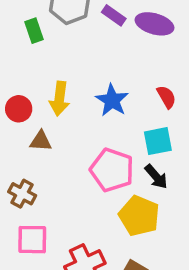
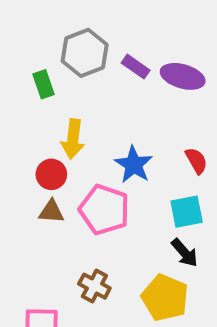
yellow arrow: (59, 99) -> (73, 139), moved
red circle: (19, 109) -> (51, 174), moved
pink pentagon: (112, 170) -> (104, 210), moved
brown cross: (22, 194) -> (94, 286), moved

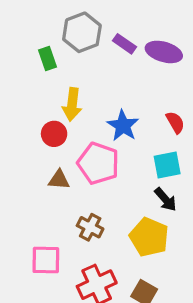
brown triangle: (51, 212) -> (59, 180), moved

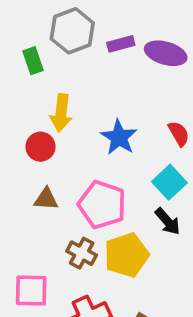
purple rectangle: (125, 44) -> (121, 44), turned -50
pink pentagon: (98, 163) -> (102, 205), moved
cyan square: (167, 165) -> (169, 182), turned -32
yellow pentagon: (149, 237) -> (126, 255), moved, turned 30

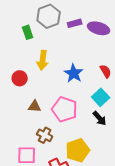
red circle: (40, 147) -> (20, 78), moved
brown cross: (82, 253) -> (45, 135), moved
yellow pentagon: (126, 255) -> (78, 150), moved

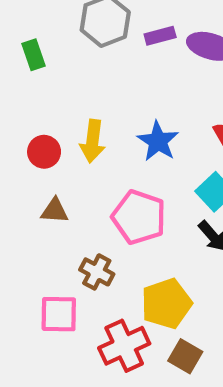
green rectangle: (28, 32) -> (34, 55), moved
yellow arrow: (43, 60) -> (93, 141), moved
brown triangle: (35, 106) -> (55, 211), moved

